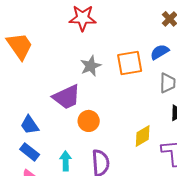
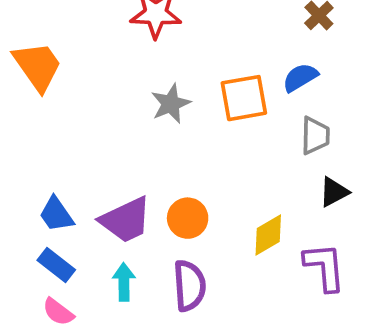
purple trapezoid: (67, 97) -> (126, 220), moved
orange circle: (89, 121) -> (188, 218), moved

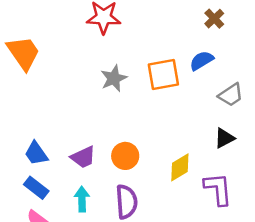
gray trapezoid: (315, 136) -> (231, 95), moved, turned 56
purple trapezoid: (126, 220) -> (83, 157), size x0.7

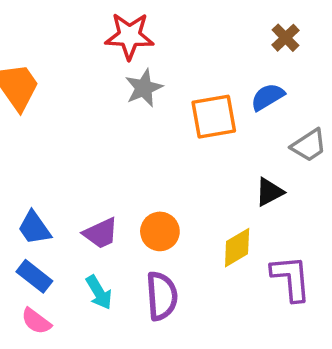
gray star: (114, 78) -> (144, 88), moved
black triangle: (224, 138) -> (269, 192), moved
cyan arrow: (82, 199) -> (99, 292), turned 150

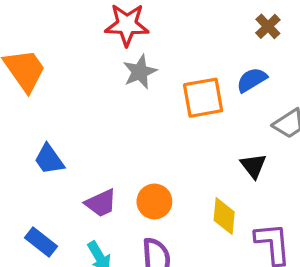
black triangle: (269, 192) -> (253, 166), turned -40
blue trapezoid: (34, 228) -> (49, 159), moved
yellow diamond: (237, 248) -> (224, 216), turned -54

